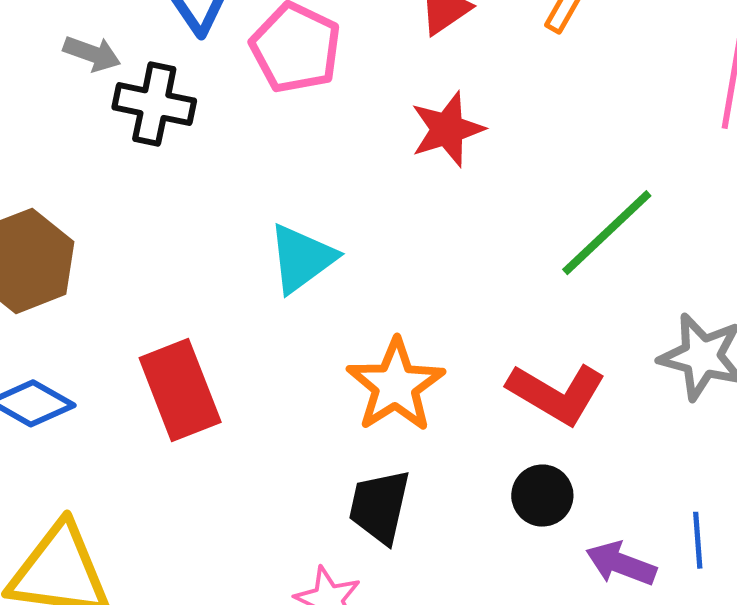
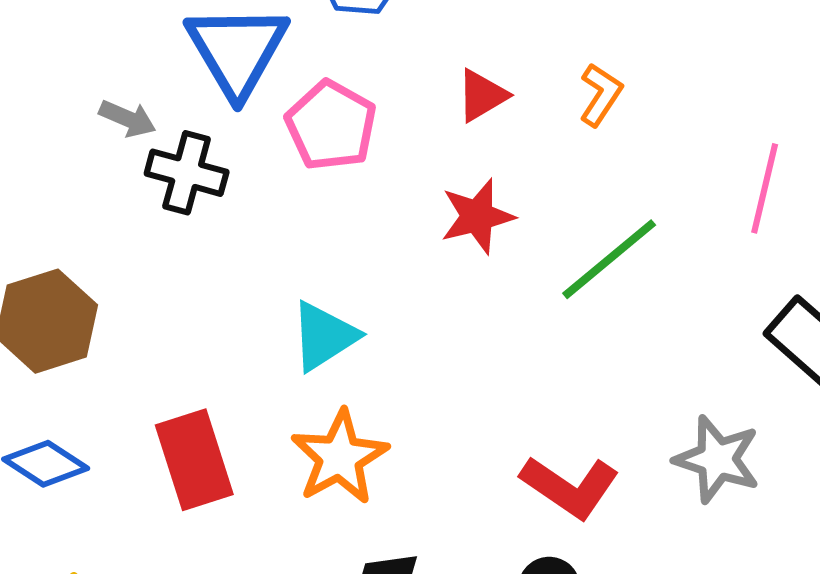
green line: (607, 233) -> (609, 259), moved
orange star: (396, 385) -> (340, 457), moved

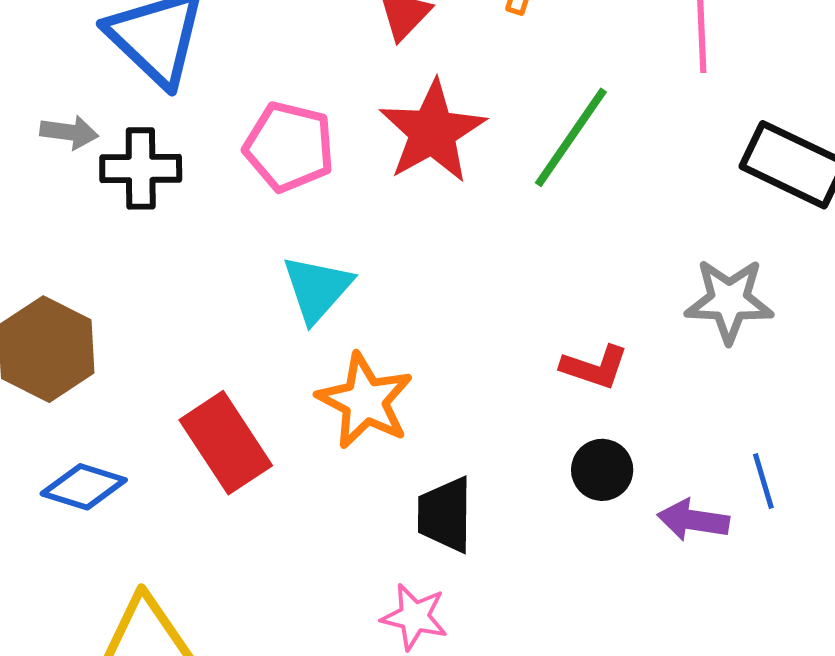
pink pentagon: (331, 125) -> (289, 147), moved
red star: (477, 216) -> (432, 132), size x1.4
red L-shape: (570, 487) -> (595, 367), size x0.7

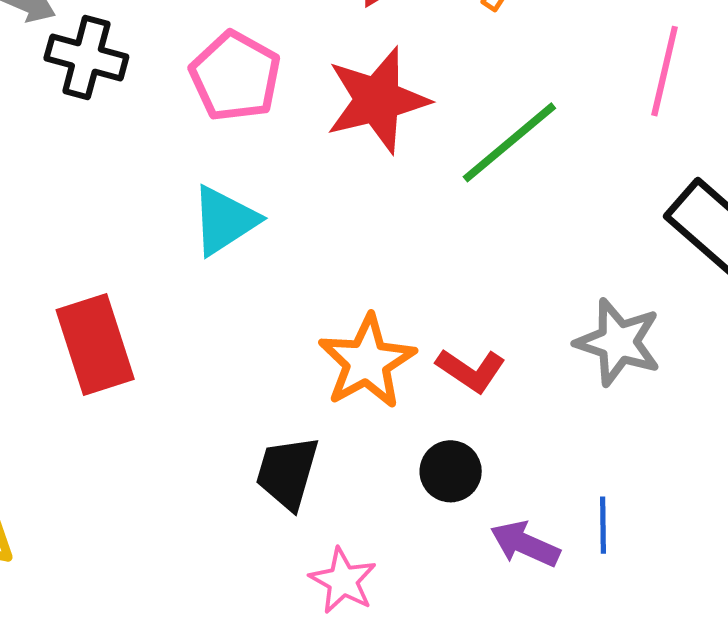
orange star: (365, 401) -> (367, 362), moved
pink star: (414, 617) -> (343, 581), moved

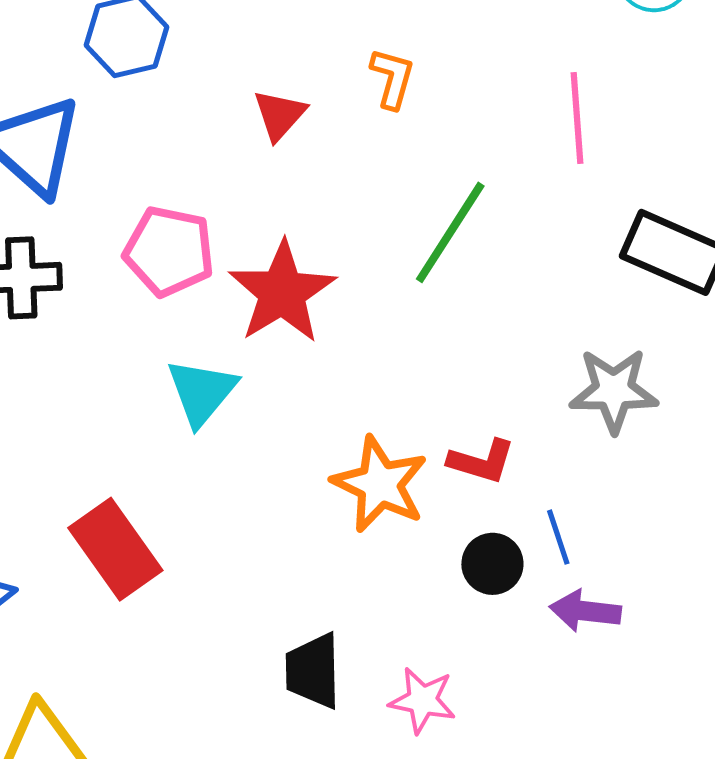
red star: (377, 100) -> (282, 292), moved
black trapezoid: (287, 472) -> (313, 671), moved
blue line: (603, 525) -> (558, 537), moved

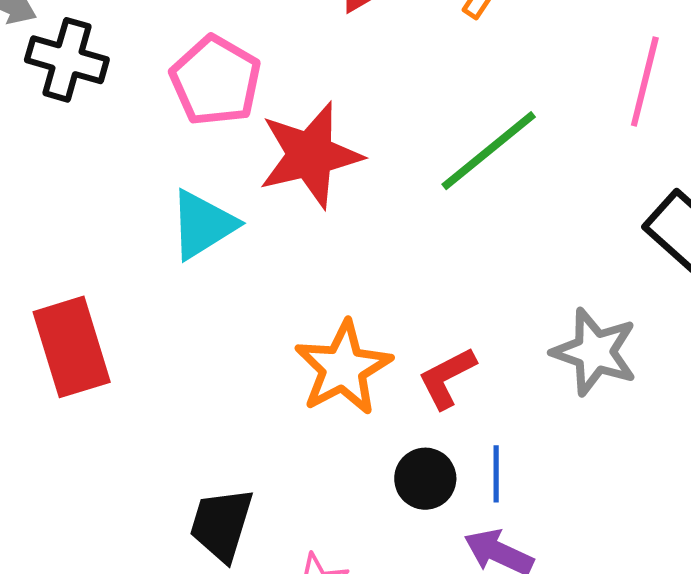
red L-shape: (482, 461) -> (447, 378), turned 118

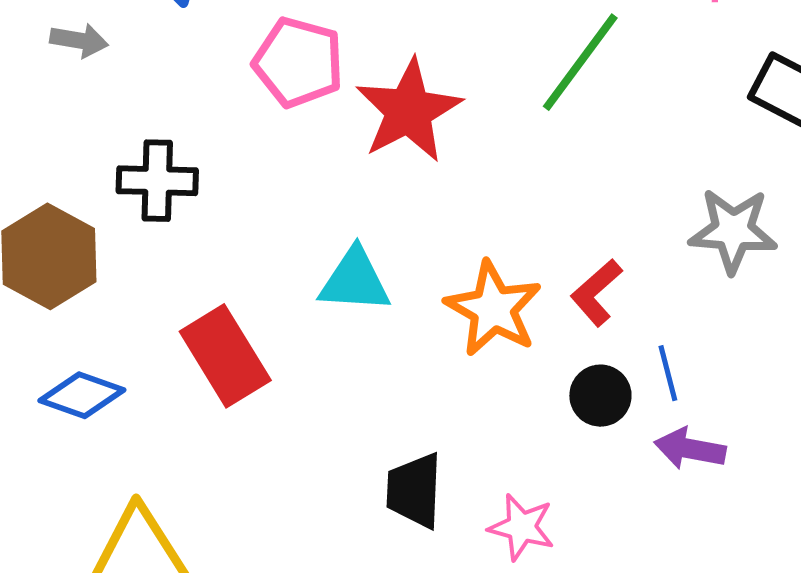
black cross: (67, 60) -> (157, 181), moved
cyan triangle: (203, 225) -> (355, 280), moved, turned 50

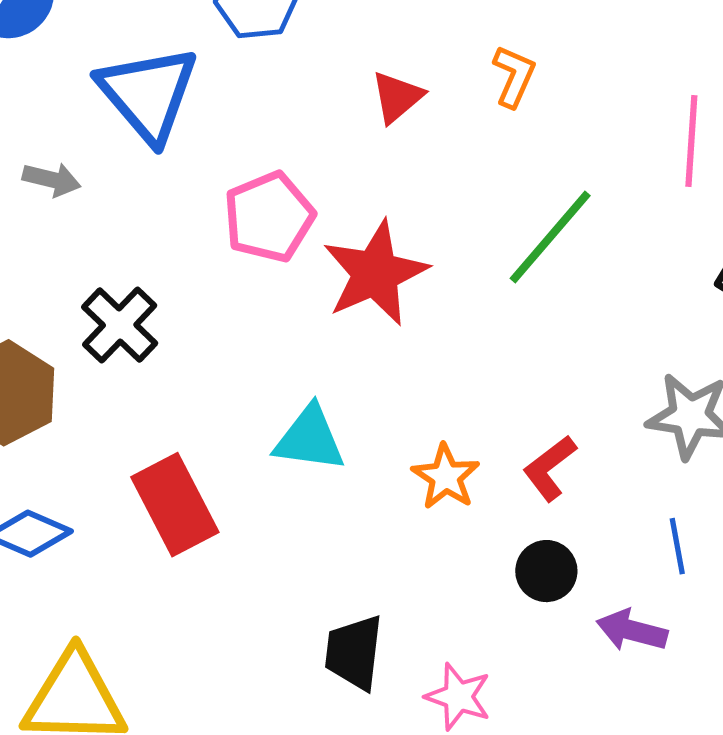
pink pentagon: (298, 62) -> (269, 217), turned 30
black cross: (157, 181) -> (120, 325), turned 38
orange star: (493, 309) -> (446, 477), size x0.7
blue line: (668, 373) -> (677, 546), moved

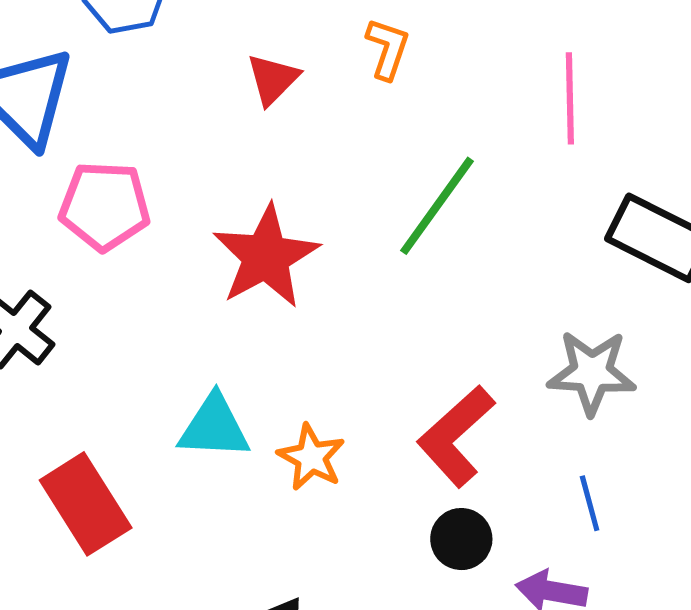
pink pentagon: (269, 217) -> (105, 206), moved, turned 30
red L-shape: (550, 468) -> (456, 436), size x1.5
orange star: (446, 477) -> (311, 457), moved

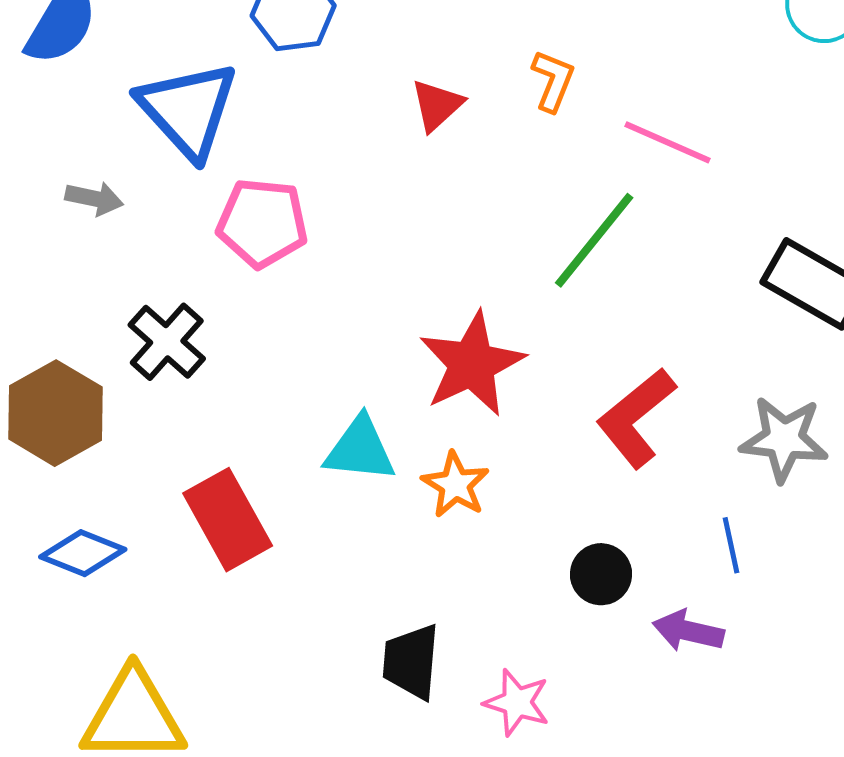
pink line: (570, 98) -> (667, 142), moved, turned -68
red star: (266, 257) -> (472, 364), moved
gray star: (592, 372) -> (784, 439), moved
red L-shape: (456, 436) -> (636, 418), moved

